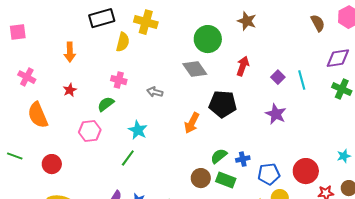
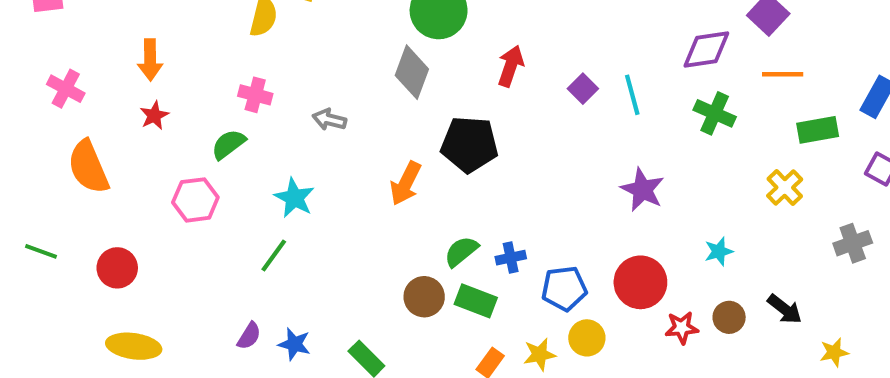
orange arrow: (70, 52) -> (150, 60), moved
gray diamond: (195, 69) -> (412, 72), turned 55
purple star: (276, 114) -> (643, 190), moved

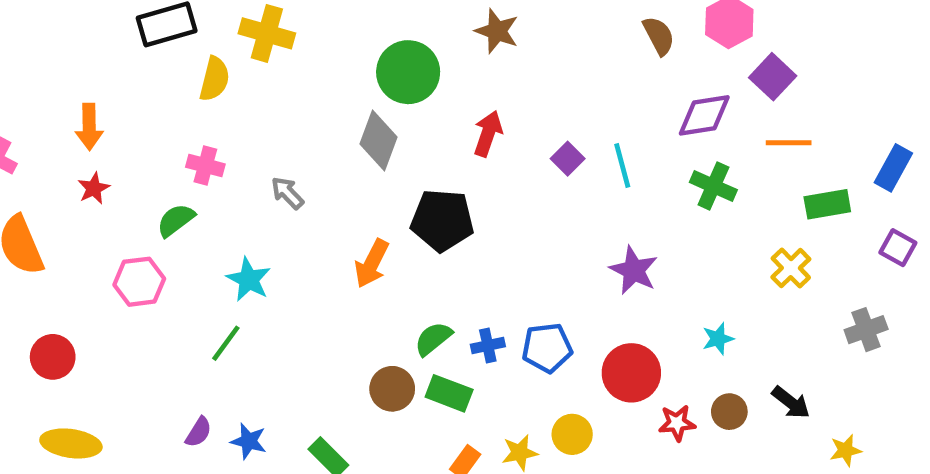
gray arrow: (329, 120) -> (287, 193), turned 32
blue pentagon: (564, 288) -> (547, 348), moved

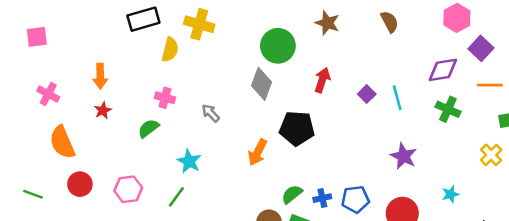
brown semicircle: (659, 36) -> (390, 22), moved
pink hexagon: (139, 282) -> (128, 189), moved
red circle: (53, 357) -> (80, 184), moved

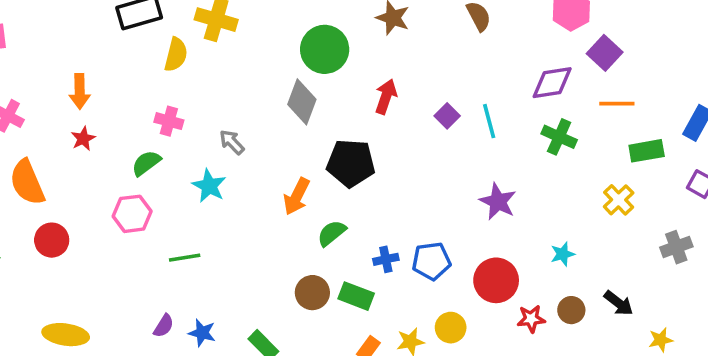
cyan star: (189, 161) -> (209, 186), moved
pink hexagon: (128, 189) -> (132, 214), moved
green semicircle: (292, 194) -> (332, 233), moved
green line: (176, 197) -> (185, 258), turned 45

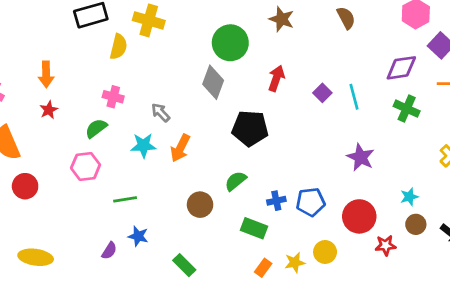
cyan star: (209, 186) -> (143, 145), turned -30
orange arrow: (297, 196) -> (180, 148), moved
brown circle: (312, 293) -> (200, 205), moved
brown circle: (571, 310) -> (416, 224), moved
blue star: (202, 333) -> (138, 236), moved

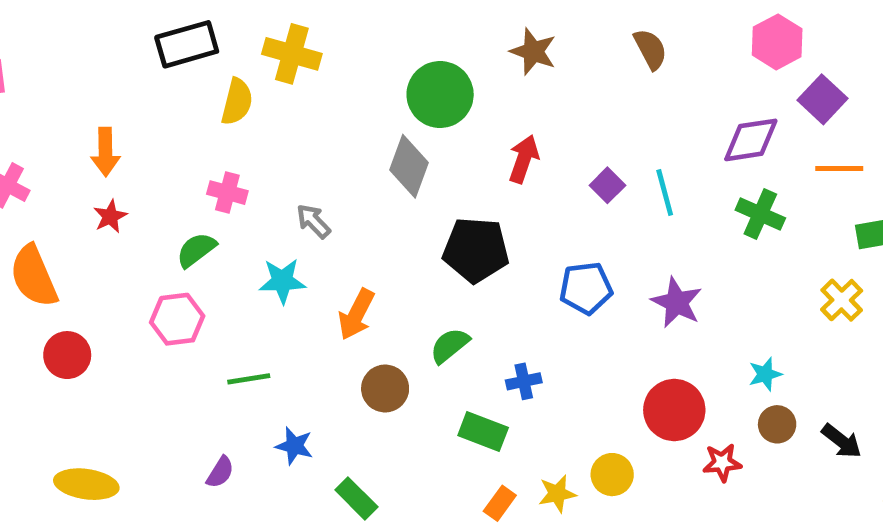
orange arrow: (180, 148) -> (356, 314), moved
blue pentagon: (311, 202) -> (586, 288), moved
blue star: (138, 236) -> (294, 446), moved

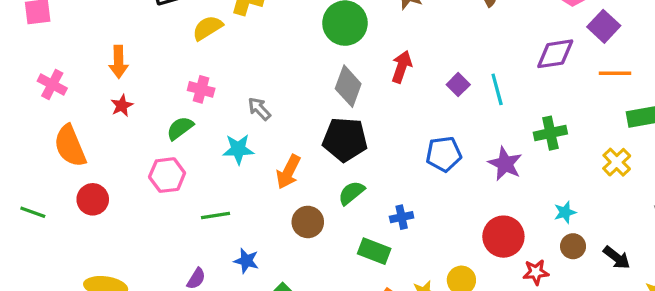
yellow semicircle: (237, 102) -> (208, 28), turned -136
gray diamond: (409, 166) -> (348, 86), moved
green cross: (760, 214) -> (550, 133), moved, turned -36
black pentagon: (476, 250) -> (345, 139), moved

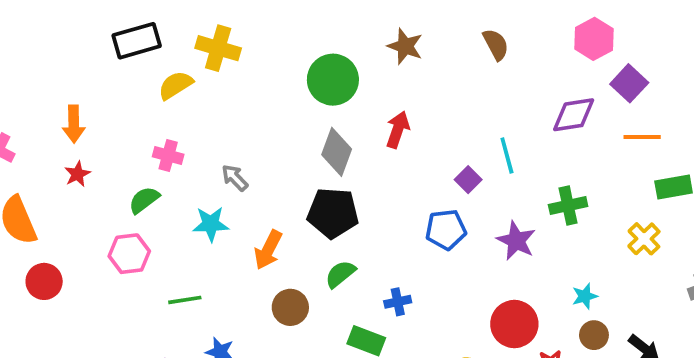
purple square: (458, 85) -> (468, 180), moved

